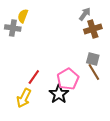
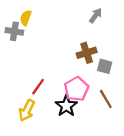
brown cross: (93, 29) -> (87, 53), moved
brown line: (94, 72) -> (106, 99), moved

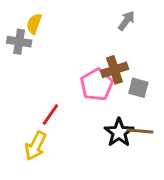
pink pentagon: (76, 89) -> (97, 85), moved
brown line: (106, 99) -> (140, 131), turned -54
black star: (66, 106) -> (119, 132), moved

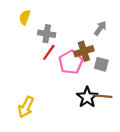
gray arrow: (126, 21) -> (100, 28), moved
gray cross: (19, 42) -> (47, 34), moved
red line: (50, 115) -> (49, 52), moved

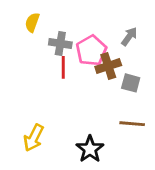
red line: (49, 52) -> (63, 67), turned -35
pink pentagon: (71, 62) -> (91, 51), moved
black star: (87, 97) -> (90, 149), moved

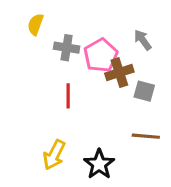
gray arrow: (129, 36) -> (143, 40), turned -72
red line: (63, 67) -> (68, 96), moved
yellow arrow: (34, 138) -> (54, 155), moved

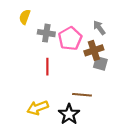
brown cross: (119, 73) -> (94, 50), moved
brown line: (146, 136) -> (82, 95), moved
yellow arrow: (54, 155) -> (38, 108), turned 42

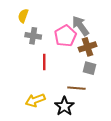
gray arrow: (99, 28) -> (80, 26), moved, size x1.5
gray cross: (46, 33) -> (33, 36), moved
gray square: (100, 63) -> (89, 68), moved

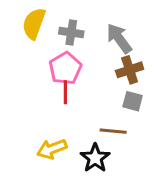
yellow semicircle: (23, 16) -> (34, 23), size x1.5
gray cross: (33, 36) -> (71, 32), moved
pink pentagon: (65, 36) -> (65, 68), moved

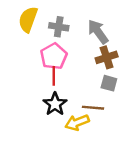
yellow arrow: (52, 149) -> (77, 122), moved
black star: (95, 158) -> (55, 104), moved

